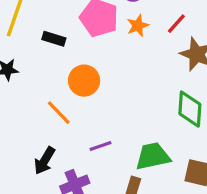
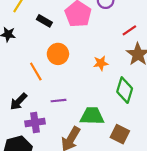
orange star: (138, 26) -> (101, 63), moved

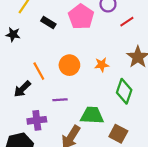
red line: (129, 30) -> (127, 22), moved
orange circle: (58, 54) -> (69, 65), moved
black arrow: (19, 102) -> (22, 89), moved

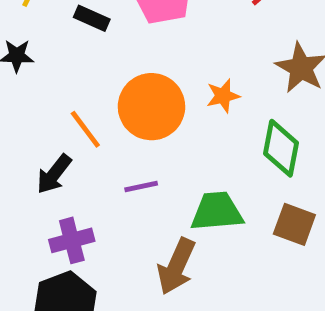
orange circle: (69, 65) -> (151, 107), size x1.4
purple cross: (37, 120) -> (72, 240), moved
brown square: (118, 134) -> (294, 224), moved

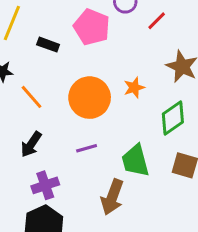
orange line: (85, 129) -> (31, 97), moved
green diamond: (281, 148) -> (173, 118), turned 48
green trapezoid: (217, 211) -> (135, 161), turned -96

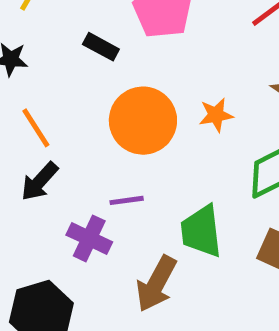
black rectangle: (48, 45) -> (101, 47), moved
orange line: (31, 97) -> (36, 128), moved
purple cross: (45, 185) -> (89, 238), moved, turned 36

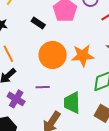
orange star: (216, 115) -> (83, 56), size x1.6
purple cross: (89, 238) -> (16, 99), moved

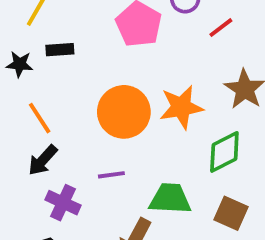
black rectangle: (38, 23) -> (60, 50), moved, turned -32
green trapezoid: (72, 103) -> (170, 199), turned 100

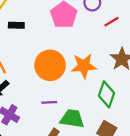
green diamond: (224, 152) -> (106, 94), turned -50
purple line: (111, 175) -> (49, 102), moved

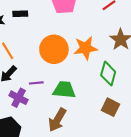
purple line: (49, 102) -> (36, 83), moved
green trapezoid: (72, 119) -> (64, 90), moved

